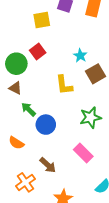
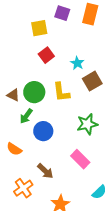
red square: (38, 52) -> (46, 55), moved
green circle: (16, 64) -> (34, 92), moved
green arrow: (29, 109) -> (26, 116), turned -98

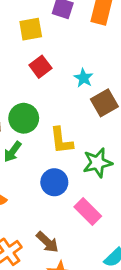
yellow L-shape: (61, 92) -> (61, 140), moved
blue circle: (43, 131) -> (54, 182), moved
brown arrow: (45, 171) -> (47, 242), moved

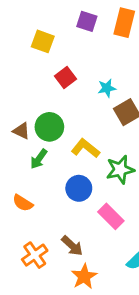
yellow square: (31, 29) -> (43, 41), moved, turned 30
cyan star: (84, 78) -> (107, 88), turned 30
yellow L-shape: (61, 140) -> (85, 148), turned 136

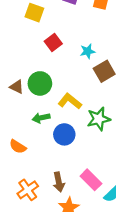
green arrow: (39, 159) -> (41, 118), moved, turned 42
pink rectangle: (111, 216) -> (91, 180), moved
brown arrow: (72, 246) -> (59, 182), turned 36

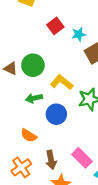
red square: (53, 42) -> (55, 26), moved
orange semicircle: (18, 147) -> (29, 135), moved

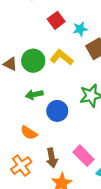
yellow L-shape: (62, 82) -> (62, 57), moved

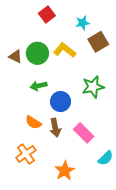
red square: (56, 20) -> (47, 14), moved
pink rectangle: (83, 156) -> (84, 133), moved
brown arrow: (52, 158) -> (55, 128), moved

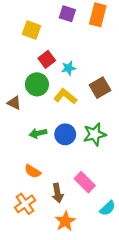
cyan star: (83, 23) -> (68, 68), moved
green circle: (37, 53) -> (37, 84), moved
blue circle: (61, 101) -> (65, 134), moved
brown arrow: (55, 128) -> (58, 193), moved

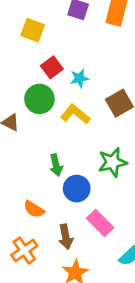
green arrow: (38, 133) -> (56, 165), moved, turned -91
blue circle: (65, 134) -> (77, 189), moved

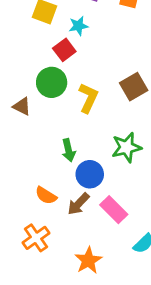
cyan star: (79, 78) -> (78, 26), moved
yellow L-shape: (75, 114) -> (88, 98), turned 76
brown arrow: (66, 237) -> (78, 204), moved, turned 55

